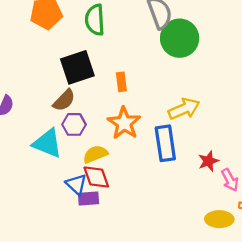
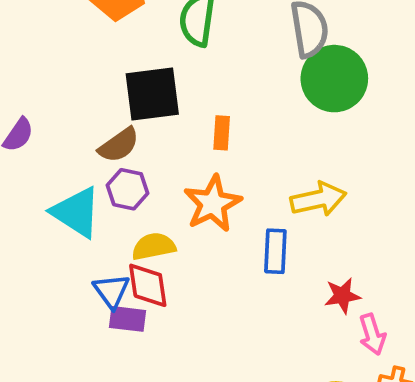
blue rectangle: (165, 143) -> (275, 251), size x0.7

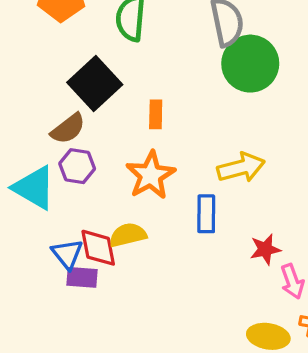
black square: (152, 94) -> (95, 84), turned -33
yellow semicircle: (154, 246) -> (128, 235), moved

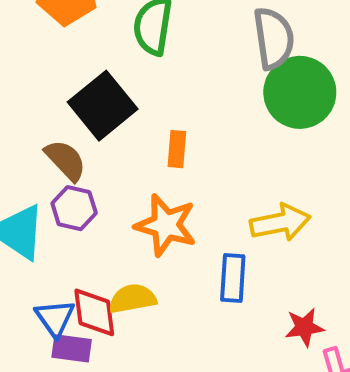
brown semicircle: (68, 129) -> (66, 160), turned -99
orange star: (151, 175) -> (166, 225), turned -30

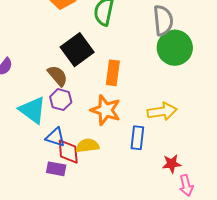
orange rectangle: (177, 149) -> (113, 73), size x1.4
blue triangle: (55, 318) -> (55, 137), moved, turned -40

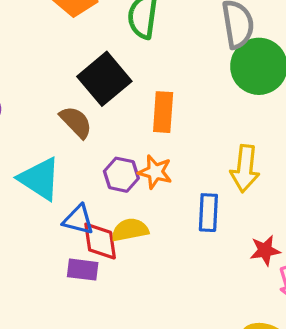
purple hexagon: (61, 100) -> (121, 175), moved
orange star: (106, 110) -> (155, 172), size x0.7
yellow arrow: (162, 111) -> (245, 169), turned 108

